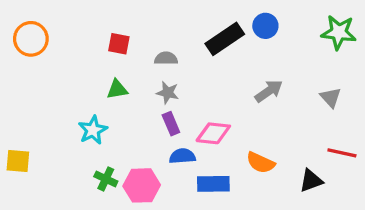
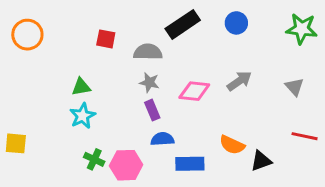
black rectangle: (225, 39) -> (183, 24), moved
gray semicircle: (166, 58) -> (148, 52), size x1.4
green triangle: (117, 89) -> (81, 87), moved
pink diamond: (213, 133) -> (194, 91), moved
black triangle: (311, 181) -> (261, 161), moved

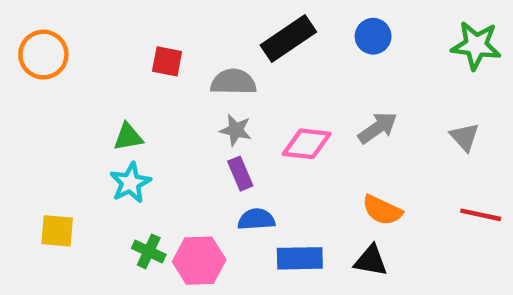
yellow square: (16, 143) -> (57, 231), moved
orange semicircle: (232, 145) -> (382, 210), moved
black triangle: (261, 161) -> (371, 261), moved, turned 30

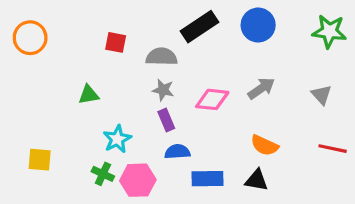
blue circle: (373, 36) -> (258, 25), size x1.4
cyan star: (130, 183) -> (117, 139), moved

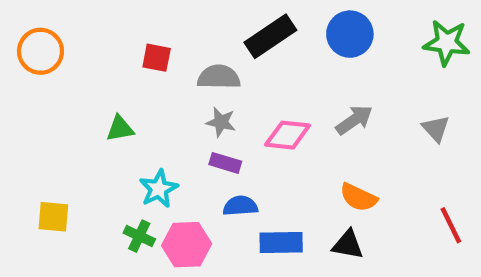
purple rectangle: (166, 120) -> (225, 163), turned -50
red line: (333, 149) -> (451, 225), moved, turned 52

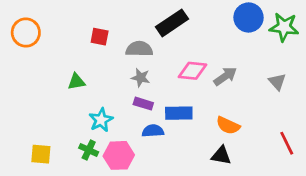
blue circle: (350, 34) -> (249, 17), moved
pink diamond: (288, 135) -> (192, 71), moved
yellow square: (53, 217) -> (41, 154), moved
blue rectangle: (281, 242) -> (179, 113), moved

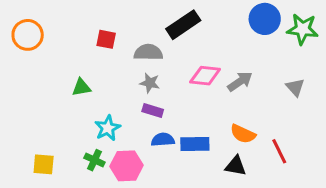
blue rectangle: (179, 113) -> (195, 144), moved
red line: (287, 143) -> (279, 151), moved

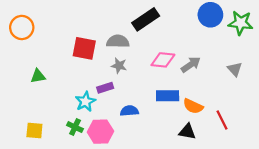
red square: (106, 39) -> (84, 48), moved, size x1.5
green triangle: (81, 87) -> (38, 76), moved
purple rectangle: (153, 111) -> (105, 88), moved, turned -35
blue rectangle: (195, 144) -> (168, 96), moved

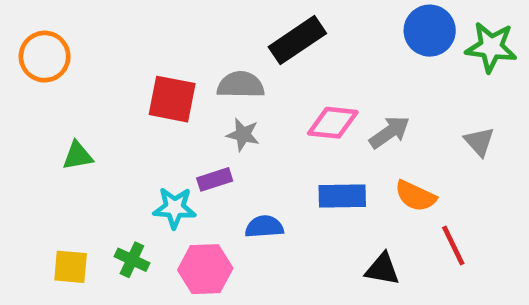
cyan star: (85, 102) -> (175, 208), turned 30
orange semicircle: (193, 106) -> (415, 196), moved
green cross: (75, 127) -> (132, 260), moved

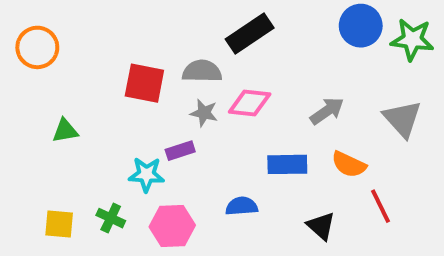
pink diamond: (333, 123) -> (250, 103), moved
gray triangle: (479, 142) -> (402, 119), size x1.5
blue semicircle: (264, 227) -> (242, 206), moved
black triangle: (382, 269) -> (321, 226), turned 32

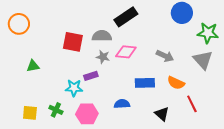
green star: (412, 39) -> (208, 33), moved
gray arrow: (327, 111) -> (165, 56), turned 60

